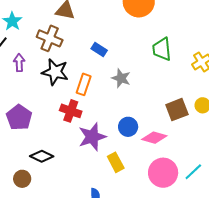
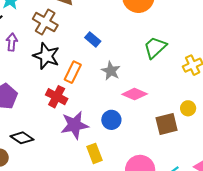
green trapezoid: (162, 49) -> (155, 47), turned 45
brown square: (177, 110) -> (167, 124), moved
pink diamond: (154, 138) -> (135, 94), moved

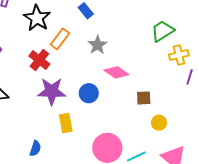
green trapezoid: (155, 47) -> (163, 31), moved
yellow circle: (188, 108) -> (159, 123), moved
brown square: (167, 124) -> (144, 98), moved, size x0.7

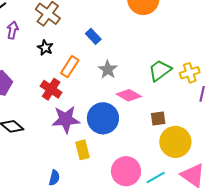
black star: (37, 18) -> (45, 48), size x0.6
green trapezoid: (163, 31) -> (160, 71), moved
blue circle: (89, 93) -> (103, 118), size x1.6
yellow circle: (159, 123) -> (175, 142), size x2.0

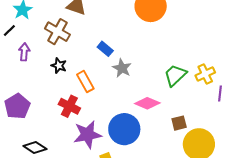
orange rectangle: (70, 67) -> (85, 82), turned -55
gray star: (108, 70) -> (122, 68), moved

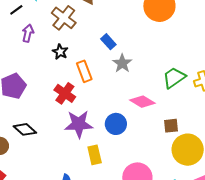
blue circle: (124, 129) -> (116, 124), size x0.7

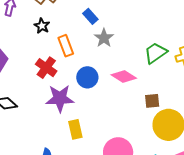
blue circle: (116, 124) -> (87, 77), moved

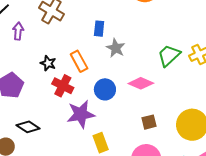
blue rectangle: (90, 16) -> (99, 29), turned 56
black star: (42, 26) -> (48, 63), moved
brown square: (152, 101) -> (149, 122), moved

